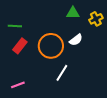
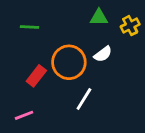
green line: (15, 26) -> (29, 27), moved
red rectangle: (20, 46) -> (36, 76), moved

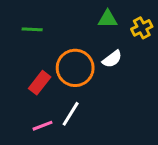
white line: (84, 99) -> (71, 114), moved
pink line: (24, 115) -> (43, 126), moved

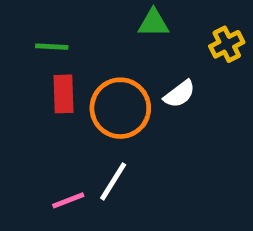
green triangle: (108, 19) -> (153, 23), moved
red rectangle: (40, 83) -> (64, 94), moved, turned -40

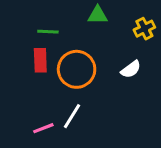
green line: (52, 47) -> (48, 32), moved
white semicircle: (179, 94) -> (131, 69), moved

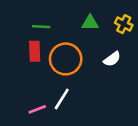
green triangle: (98, 15) -> (90, 23), moved
yellow cross: (144, 29) -> (124, 24), turned -36

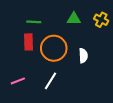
white semicircle: (112, 59) -> (83, 56), moved, turned -56
pink line: (37, 109) -> (18, 81), moved

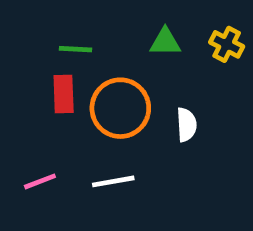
white line: (51, 81) -> (113, 181), turned 48

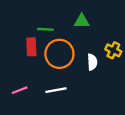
yellow cross: (227, 44) -> (113, 50), moved
green line: (75, 49) -> (45, 29), moved

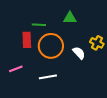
white semicircle: (92, 62) -> (79, 53), turned -40
pink line: (20, 90) -> (16, 69), moved

